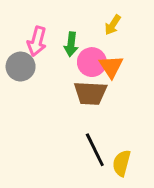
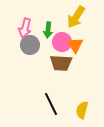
yellow arrow: (113, 25) -> (76, 17), size x1.6
gray circle: (21, 67) -> (30, 45), moved
black line: (95, 150) -> (51, 104), moved

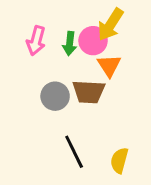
pink circle: (62, 42) -> (93, 41), moved
gray circle: (30, 45) -> (55, 96), moved

